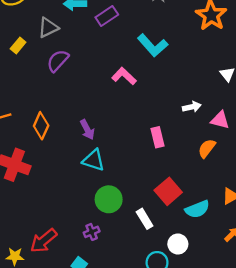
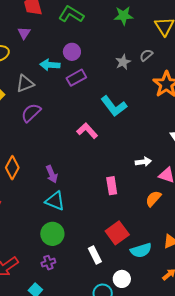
green circle: (109, 199) -> (52, 234), moved

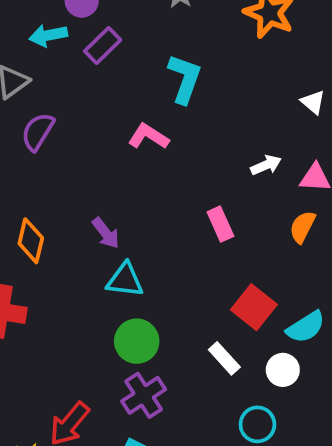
cyan L-shape: (114, 106) -> (185, 79), turned -108
purple cross: (48, 263) -> (144, 395), size x1.6
white circle: (122, 279) -> (283, 370), moved

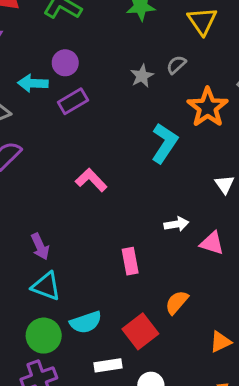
cyan L-shape: (185, 79) -> (164, 143), moved
orange semicircle: (302, 227) -> (177, 302), moved
cyan semicircle: (306, 327) -> (86, 322), moved
white rectangle: (224, 358) -> (108, 365), turned -70

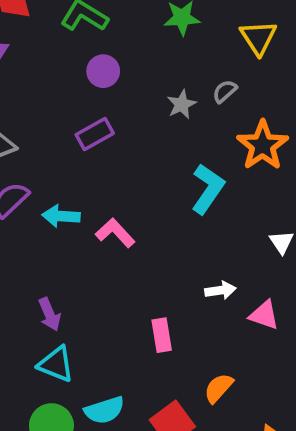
purple circle: (65, 63) -> (103, 71), moved
cyan arrow: (33, 83) -> (61, 216), moved

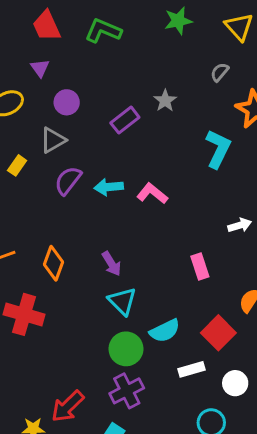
purple circle: (103, 71) -> (67, 102), moved
gray star: (182, 104) -> (165, 101), moved
cyan triangle: (56, 364) -> (122, 301), turned 32

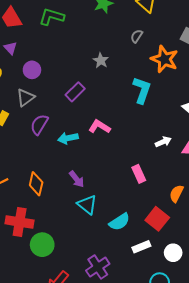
purple rectangle: (125, 120) -> (75, 92), moved
cyan arrow: (109, 187) -> (68, 138), moved
green circle: (126, 349) -> (42, 245), moved

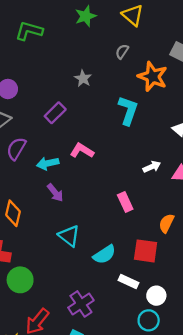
purple arrow: (77, 179) -> (55, 193), moved
red square: (157, 219) -> (146, 251), turned -30
white rectangle: (141, 247) -> (128, 282), turned 48
white circle: (173, 253) -> (156, 296), moved

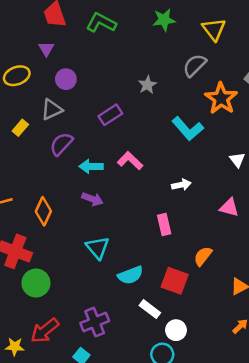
gray semicircle: (122, 52) -> (195, 65), size x1.5
cyan L-shape: (128, 110) -> (188, 129), turned 108
white arrow: (152, 167) -> (181, 185), moved
purple arrow: (55, 193) -> (92, 199), turned -42

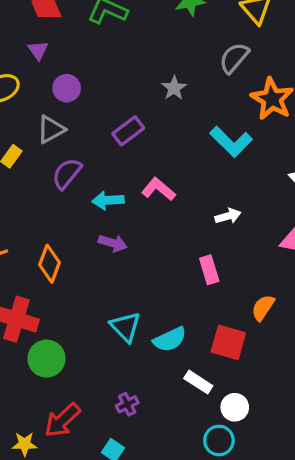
cyan triangle: (97, 248) -> (125, 327), moved
purple cross: (95, 322) -> (127, 404), size x0.6

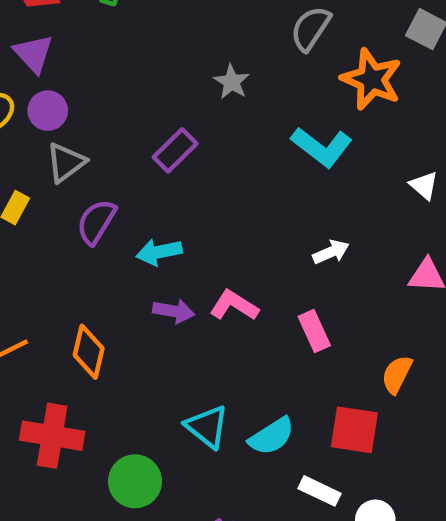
purple triangle: (38, 50) -> (33, 54), size x1.4
purple circle: (67, 88) -> (48, 111), moved
pink L-shape: (158, 189) -> (234, 305), moved
green circle: (46, 359) -> (135, 481), moved

